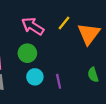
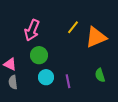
pink arrow: (33, 26) -> (32, 30), moved, turned -100
orange triangle: (89, 34) -> (96, 37), turned 30

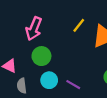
purple line: (68, 81) -> (73, 85), turned -48
gray semicircle: (13, 82) -> (22, 86), moved

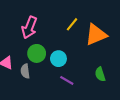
cyan circle: (49, 80) -> (58, 59), moved
gray semicircle: (22, 86) -> (25, 71), moved

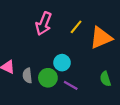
pink arrow: (29, 27) -> (44, 24), moved
green circle: (37, 53) -> (48, 78), moved

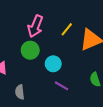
gray semicircle: (27, 76) -> (20, 92), moved
green circle: (48, 78) -> (30, 50), moved

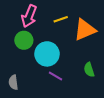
yellow line: (67, 29) -> (61, 19), turned 32
cyan circle: (53, 64) -> (47, 54), size x1.5

